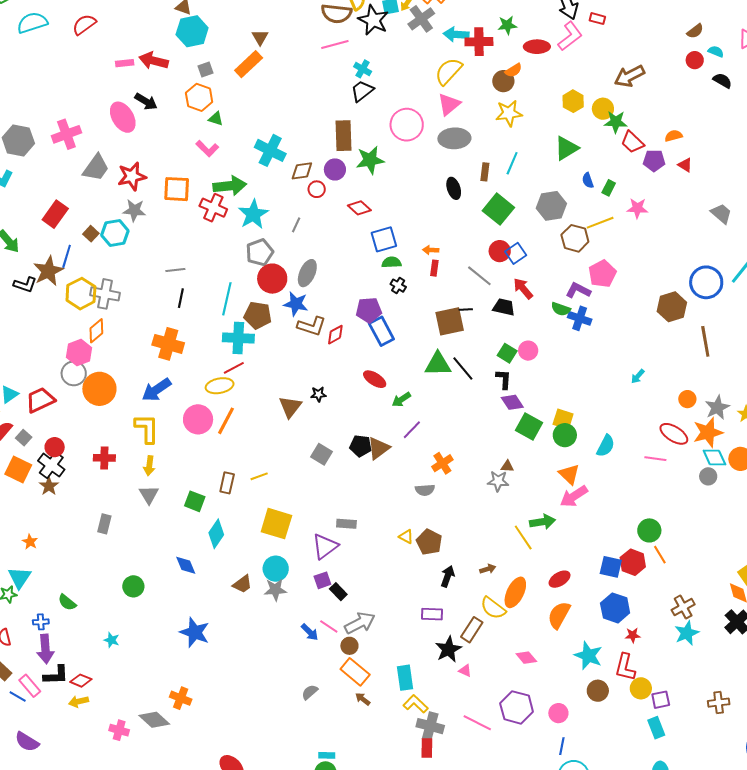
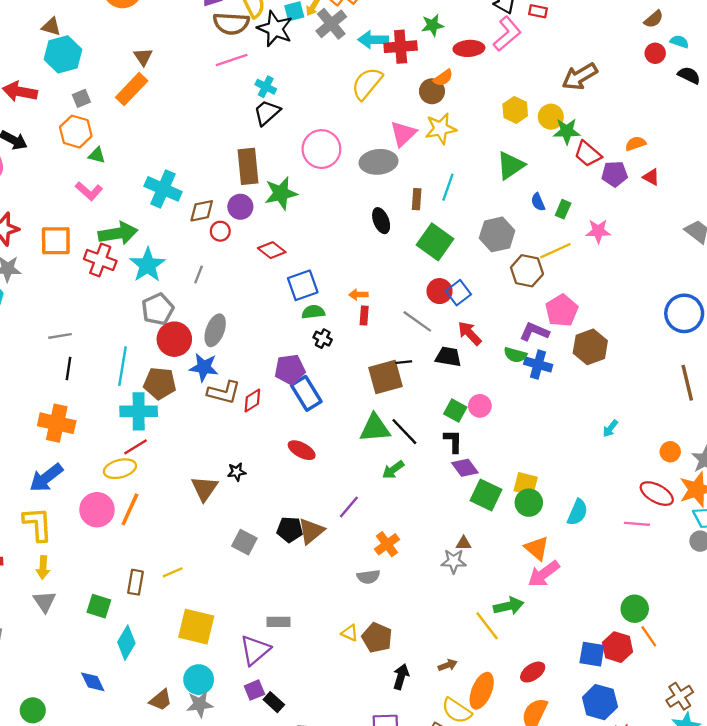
pink triangle: (449, 104) -> (403, 134), moved
brown hexagon: (672, 307) -> (590, 347), moved
green arrow: (401, 400) -> (393, 470), moved

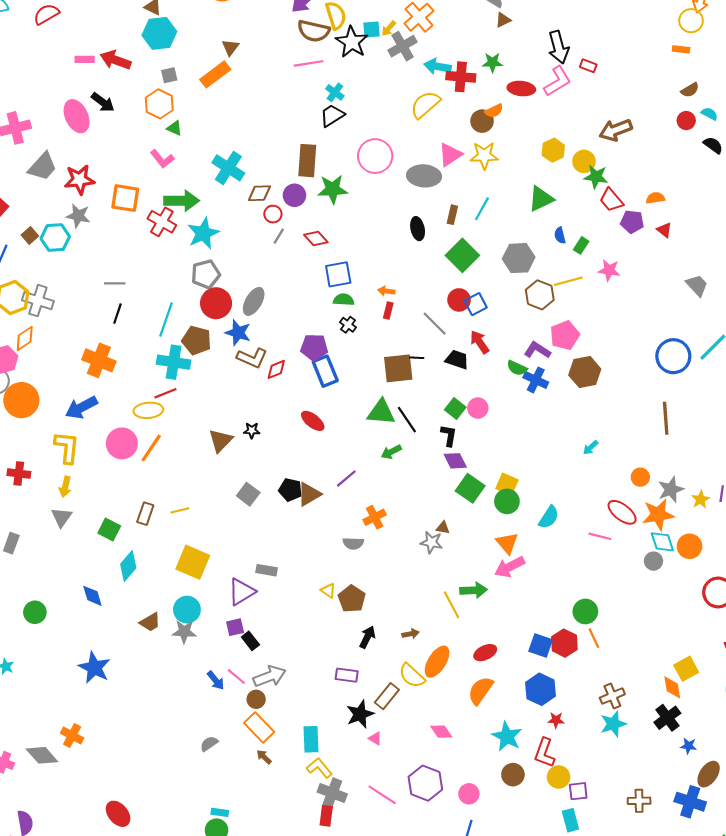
gray line: (199, 275) -> (279, 236), moved

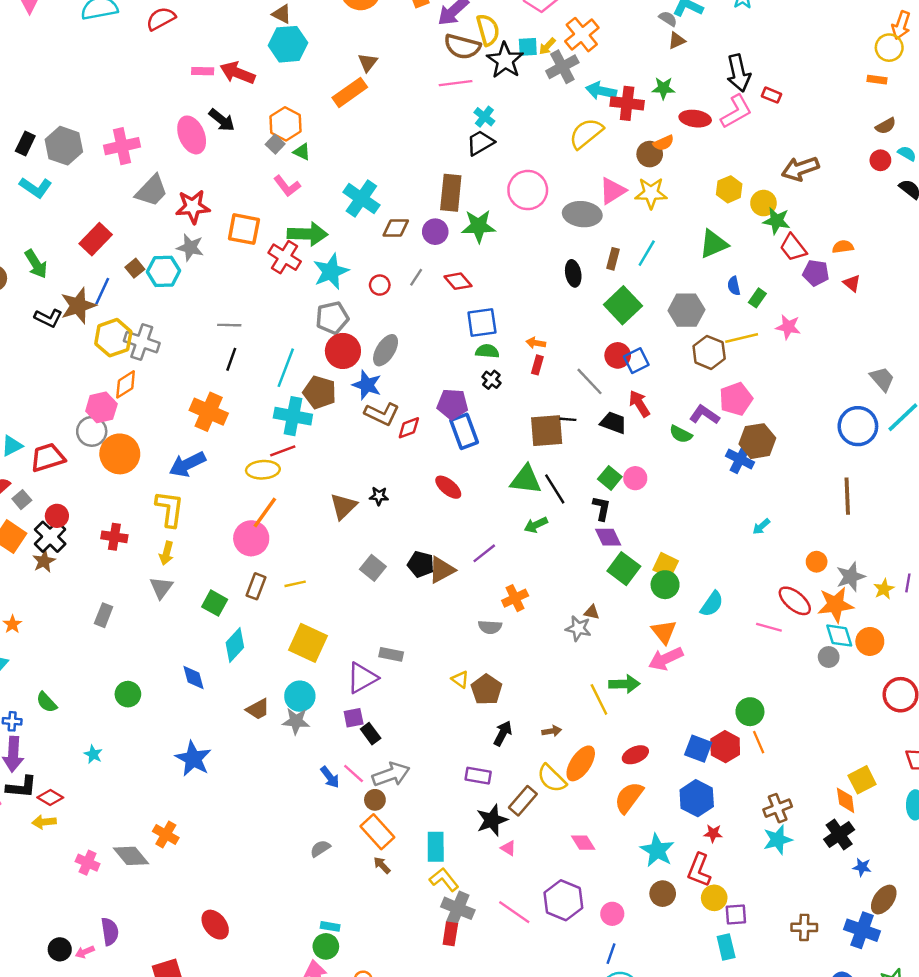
gray square: (169, 75) -> (275, 144), moved, turned -35
red circle: (273, 214) -> (380, 285), moved
gray trapezoid: (697, 285) -> (882, 379), moved
blue cross: (536, 380) -> (740, 459), moved
pink circle: (122, 443) -> (251, 538), moved

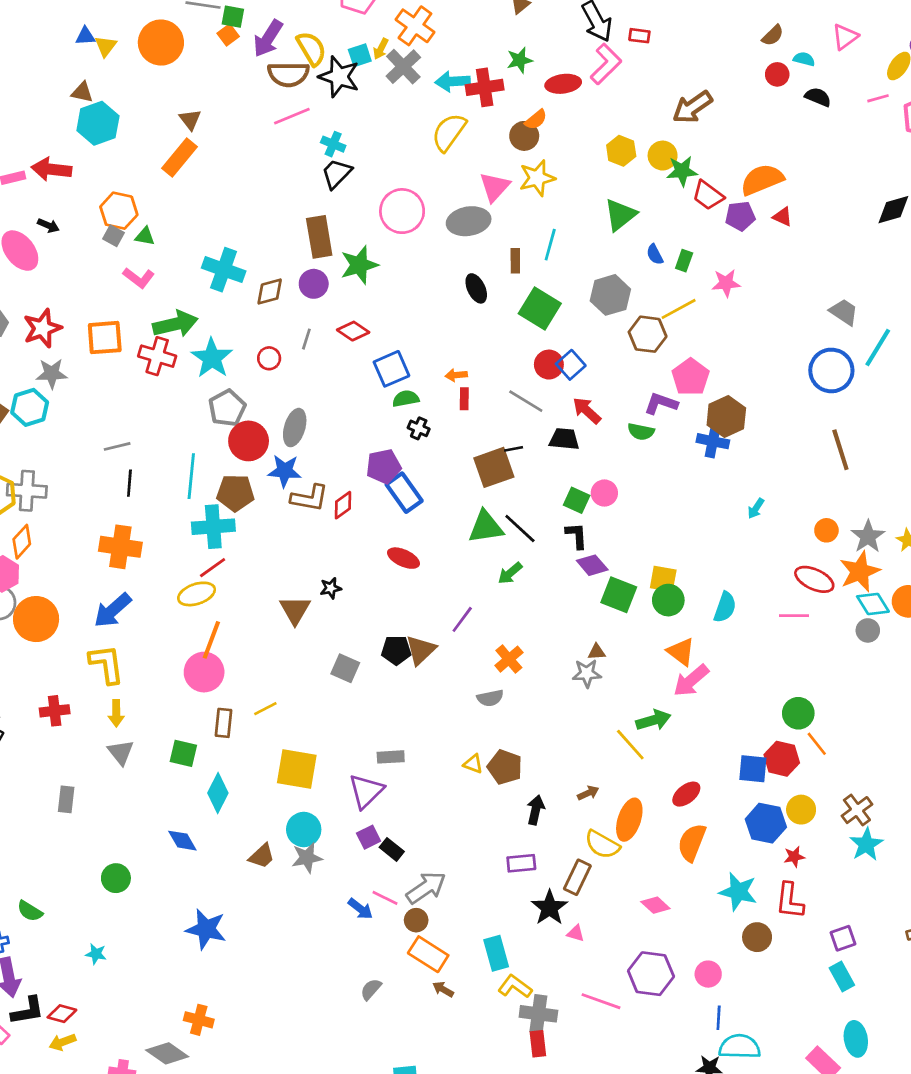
black arrow: (222, 120) -> (48, 226), size x0.7
orange semicircle: (843, 247) -> (762, 180), size x1.8
yellow circle: (714, 898) -> (801, 810), moved

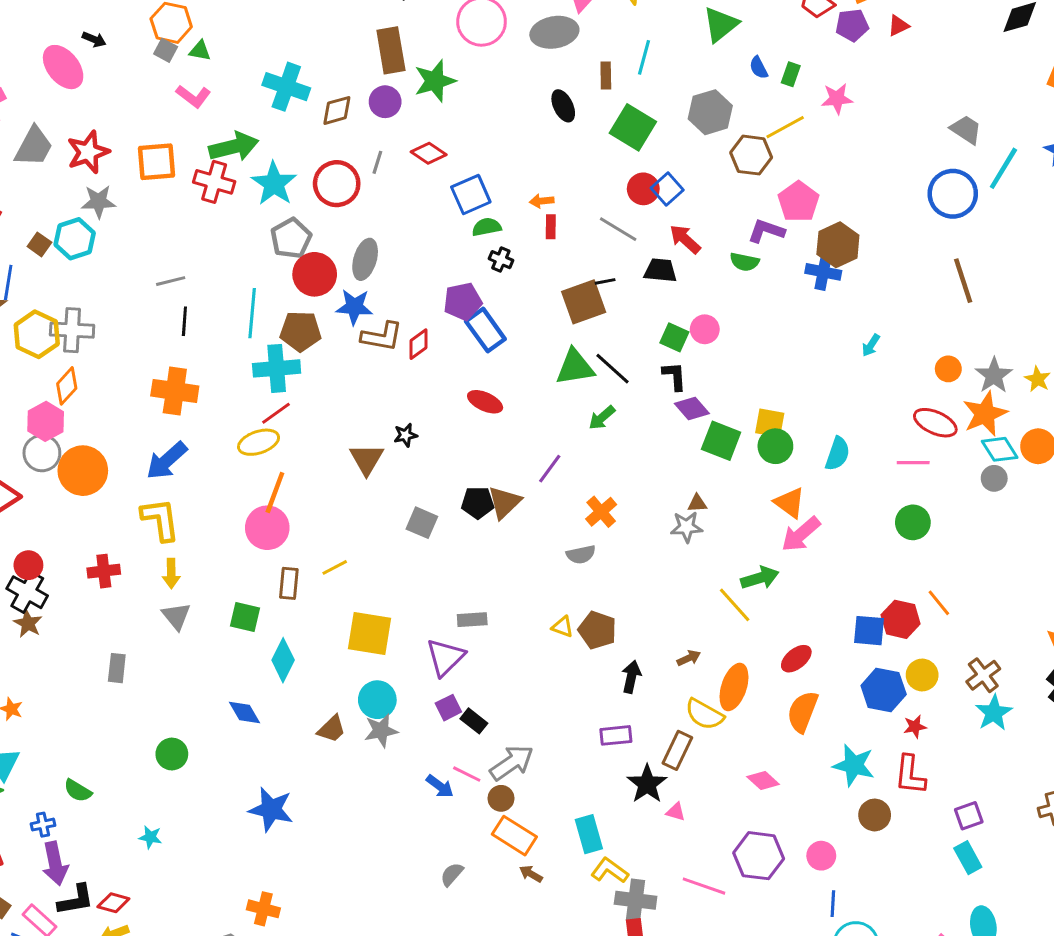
red triangle: (783, 217) -> (898, 26), turned -50
red circle: (269, 358) -> (337, 184), size x1.8
green circle: (798, 713) -> (913, 522), moved

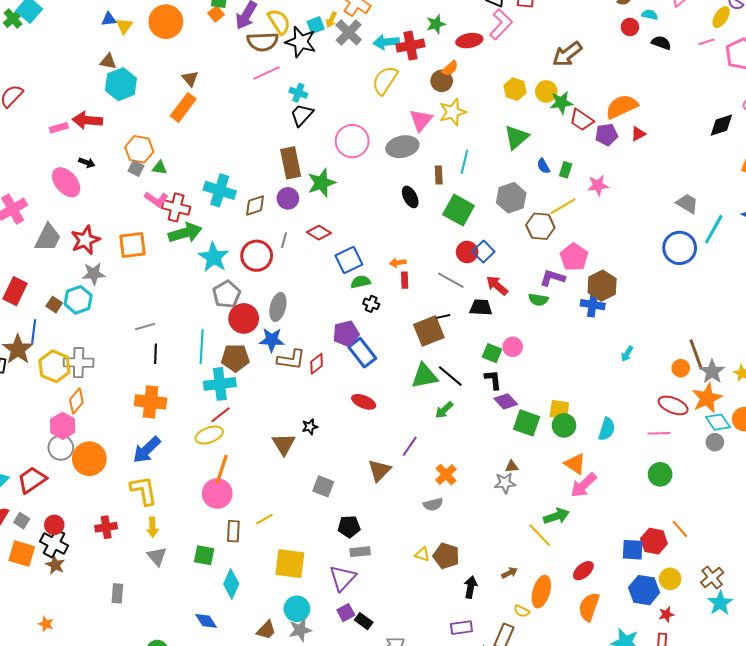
red cross: (214, 182) -> (176, 207), moved
brown line: (963, 281) -> (696, 354), moved
black pentagon: (478, 503) -> (349, 527), moved
yellow semicircle: (704, 714) -> (522, 611), size x0.6

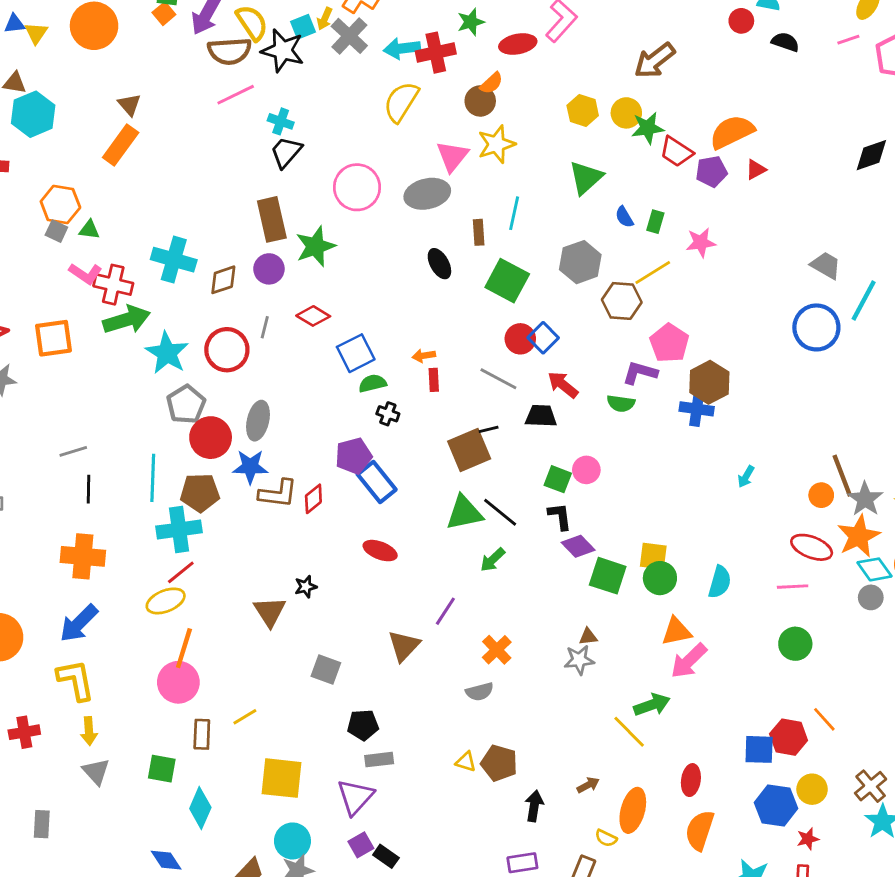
orange triangle: (575, 464) -> (676, 631), turned -45
red ellipse: (583, 571) -> (691, 780), turned -40

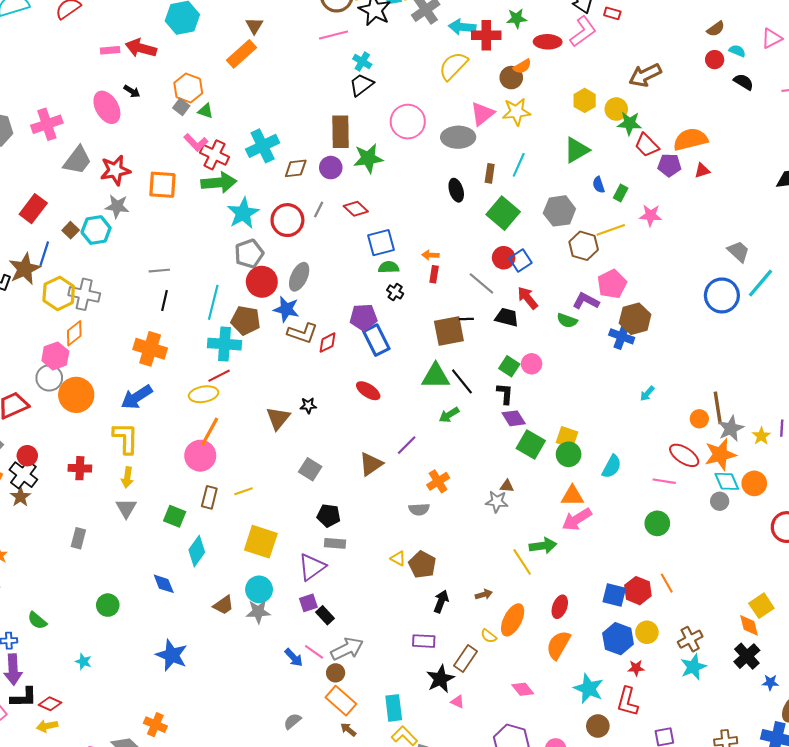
cyan cross: (174, 260) -> (263, 146), turned 36

